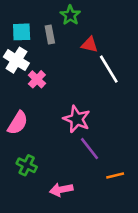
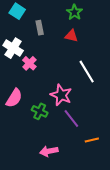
green star: (70, 15) -> (74, 12), moved
cyan square: (22, 32) -> (17, 11), moved, turned 35
white line: (109, 69) -> (87, 72), moved
green cross: (27, 165) -> (40, 111), moved

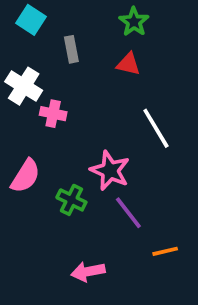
pink cross: (29, 63) -> (53, 114), turned -32

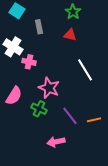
pink star: (110, 171) -> (49, 88), moved
orange line: (165, 251) -> (94, 120), moved
pink arrow: (88, 272) -> (56, 142), moved

